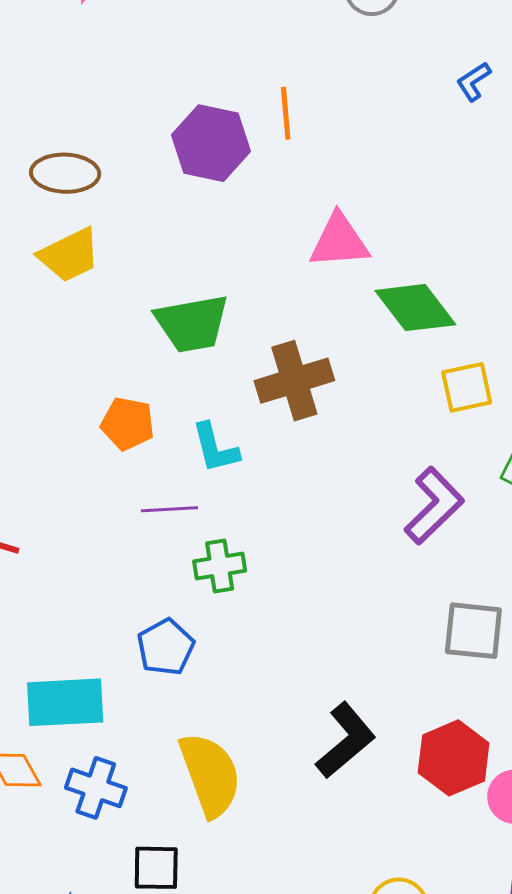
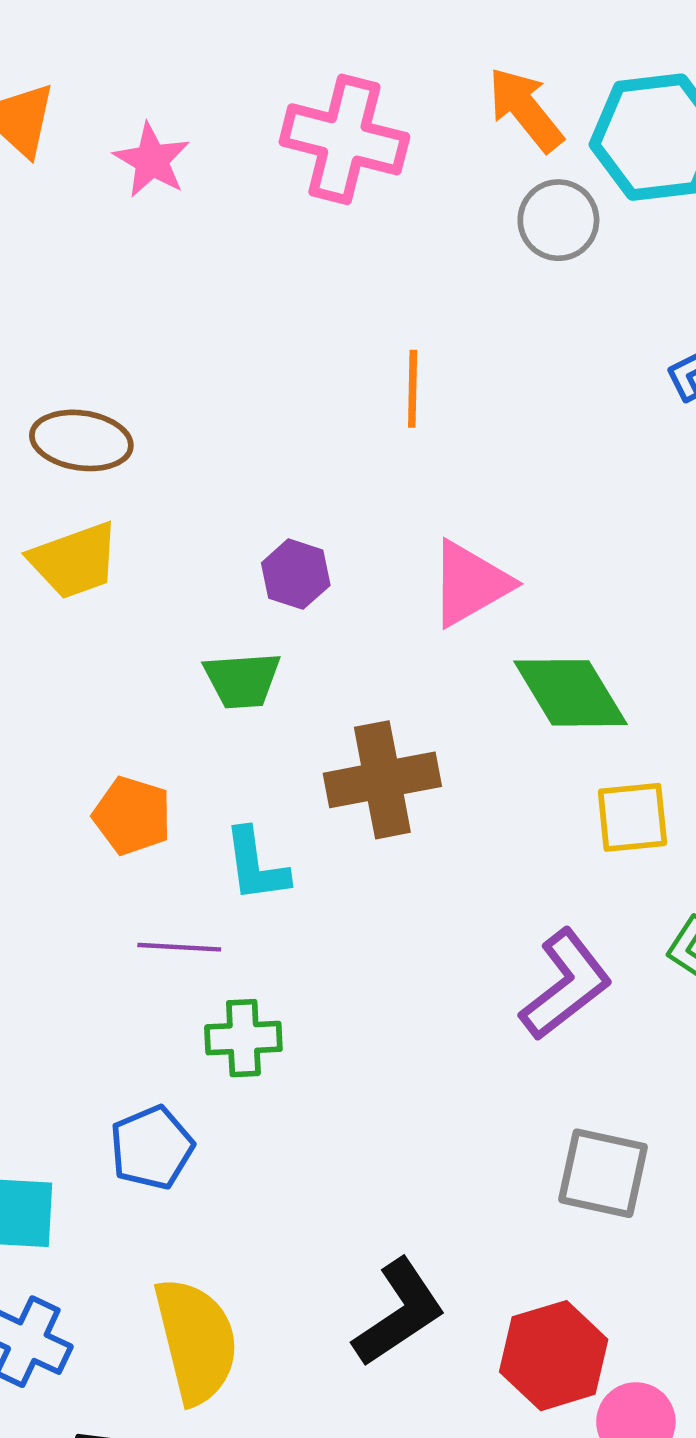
purple hexagon: (211, 143) -> (296, 574), moved, size x0.6
pink triangle: (339, 241) -> (470, 584), turned -32
green trapezoid: (192, 323) -> (242, 680), size x0.7

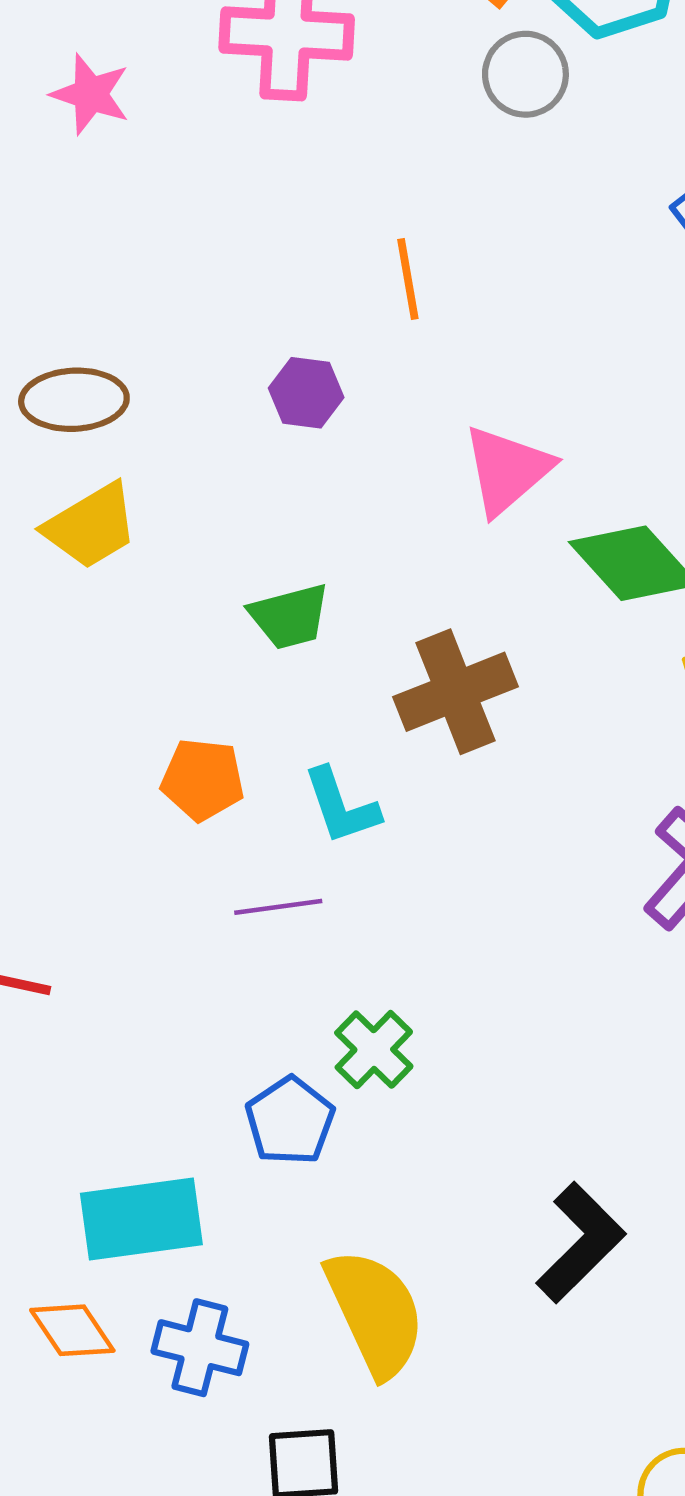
purple hexagon: (296, 574) -> (306, 393), moved
green cross: (243, 1038) -> (374, 1050), moved, turned -32

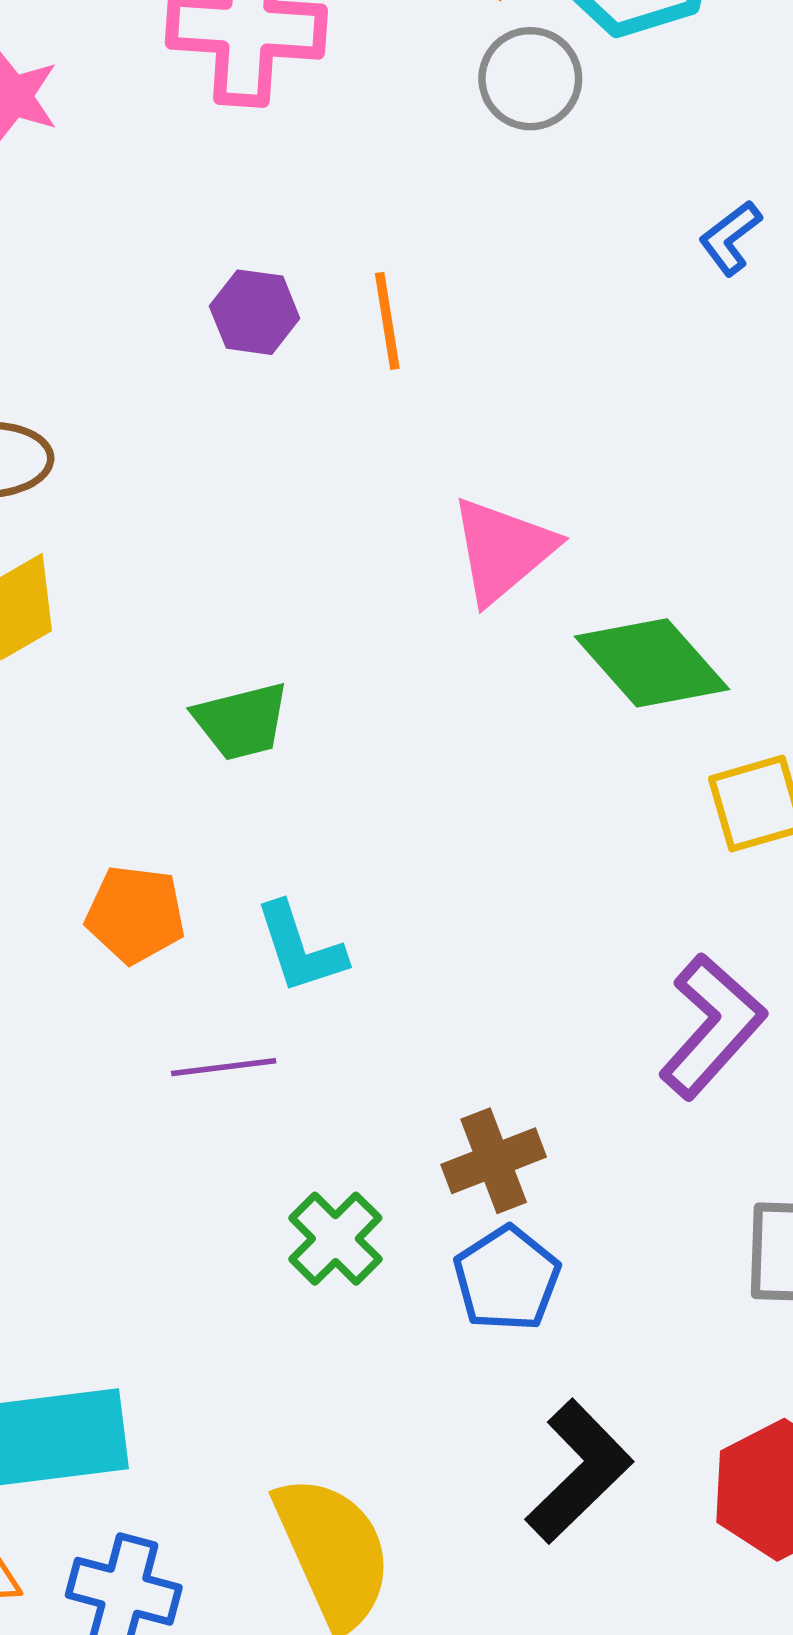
purple hexagon: (306, 393) -> (255, 312), moved
brown cross: (456, 692) -> (494, 1161), moved, size x0.7
blue pentagon: (290, 1121) -> (507, 1279), moved

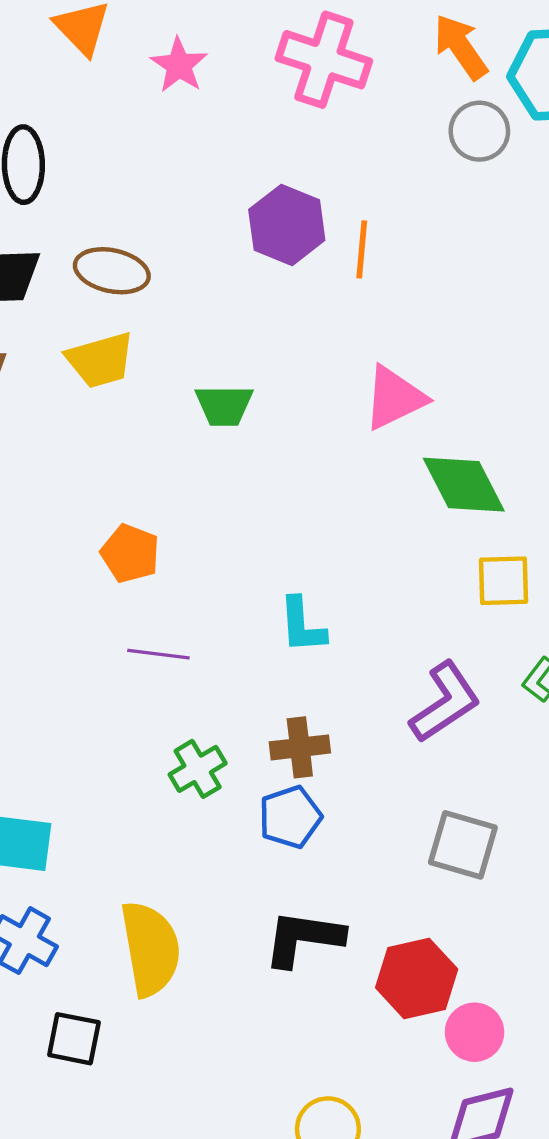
purple hexagon: (255, 312) -> (287, 225), size x1.5
green trapezoid: (241, 721) -> (224, 405), moved
cyan L-shape: (300, 948) -> (302, 625), moved
black L-shape: (579, 1471) -> (303, 938), turned -142

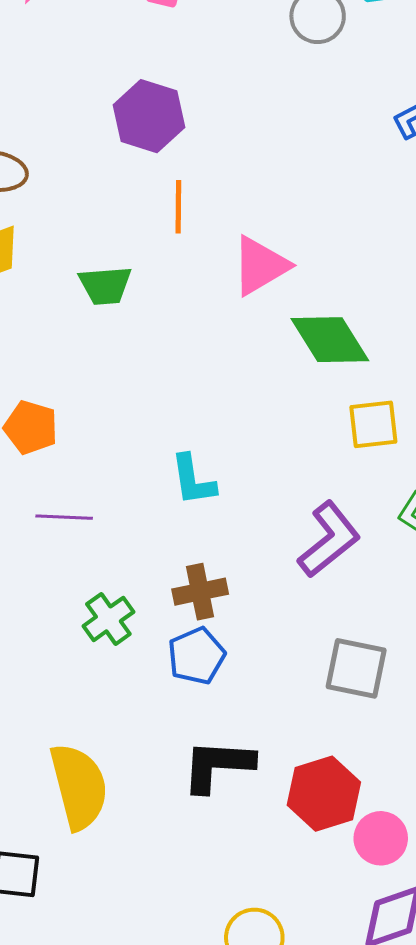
orange line: (362, 249) -> (178, 207), moved

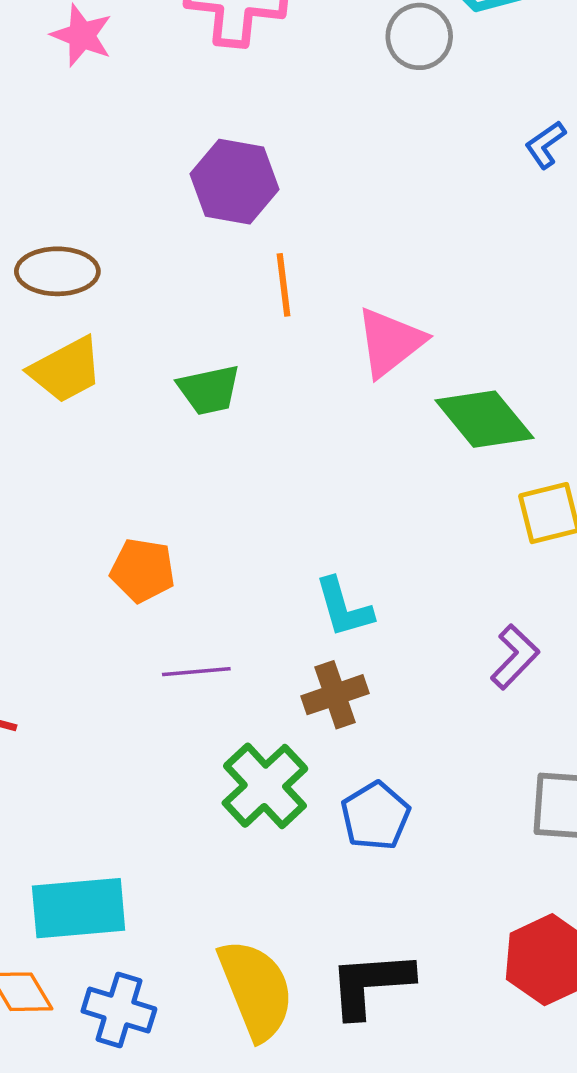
purple L-shape: (329, 540) -> (515, 657), size x0.7
brown cross: (200, 592) -> (335, 695), moved
green cross: (108, 619) -> (265, 786), size x1.4
black L-shape: (218, 766) -> (371, 984), moved

